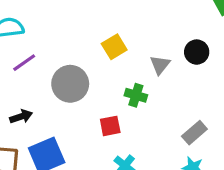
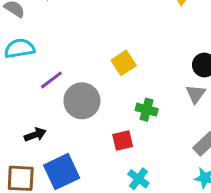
purple line: (24, 63) -> (51, 80), moved
gray triangle: (160, 65) -> (196, 94), moved

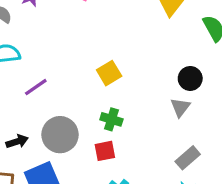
gray circle: (82, 101) -> (60, 135), moved
green cross: (147, 110) -> (111, 119), moved

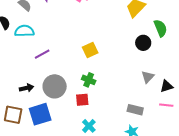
black circle: (190, 78) -> (143, 43), moved
gray triangle: (180, 107) -> (148, 77), moved
gray rectangle: (188, 158) -> (135, 110), turned 49

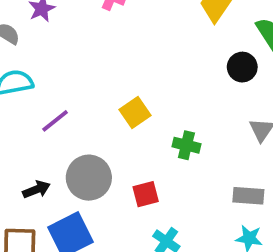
yellow square: (90, 50) -> (135, 112), moved
green cross: (89, 80) -> (186, 145), moved

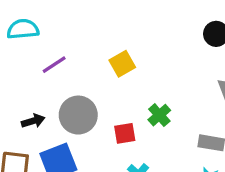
green cross: (186, 145) -> (159, 115), moved, turned 30

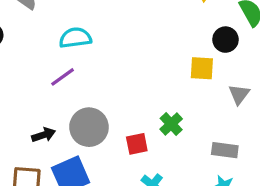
cyan semicircle: (23, 29) -> (75, 38), moved
yellow square: (122, 64) -> (202, 68), moved, turned 35

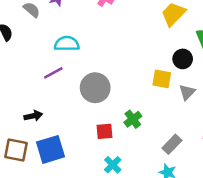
gray triangle: (239, 94) -> (187, 92), moved
gray circle: (89, 127) -> (95, 88), moved
gray rectangle: (225, 150) -> (172, 144), turned -60

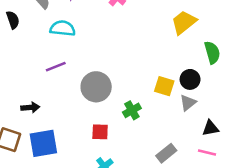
cyan semicircle: (67, 44) -> (63, 28), moved
black circle: (183, 59) -> (190, 79), moved
green cross: (133, 119) -> (132, 110), moved

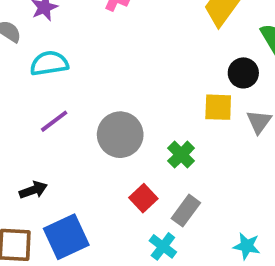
black circle: (190, 79) -> (243, 73), moved
red square: (100, 132) -> (143, 198), turned -30
gray rectangle: (166, 153) -> (186, 211), moved

